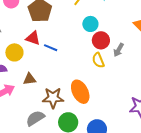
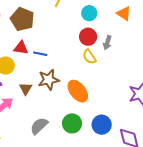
cyan circle: (90, 24) -> (89, 13), moved
brown triangle: (30, 79) -> (26, 89), turned -40
brown star: (53, 98) -> (49, 80), moved

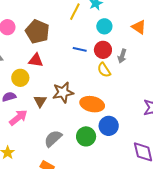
blue line: (40, 54) -> (80, 49), moved
orange ellipse: (78, 91) -> (92, 104), turned -40
blue circle: (102, 125) -> (109, 126), moved

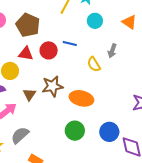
red circle: (103, 50) -> (49, 50), moved
blue circle: (109, 126) -> (109, 132), moved
gray semicircle: (53, 139) -> (20, 135), moved

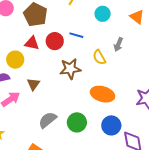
brown star: (53, 86) -> (70, 69), moved
orange ellipse: (81, 98) -> (103, 94), moved
gray semicircle: (20, 135) -> (48, 120), moved

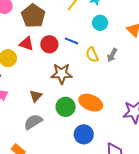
yellow semicircle: (99, 57) -> (92, 55), moved
brown triangle: (33, 84) -> (36, 96), moved
green circle: (77, 122) -> (66, 107), moved
blue circle: (111, 125) -> (84, 134), moved

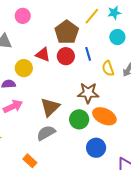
brown pentagon: (33, 16) -> (67, 32), moved
blue line: (71, 41) -> (88, 54), turned 48
brown star: (62, 74) -> (88, 93), moved
brown triangle: (36, 96) -> (50, 107), size x1.5

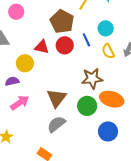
cyan circle: (117, 37) -> (106, 28), moved

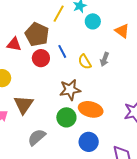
cyan circle: (106, 28) -> (93, 21), moved
red triangle: (42, 47) -> (14, 44), moved
brown triangle: (56, 98) -> (24, 105), moved

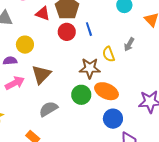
yellow semicircle: (85, 62) -> (109, 54), moved
blue circle: (89, 142) -> (113, 119), moved

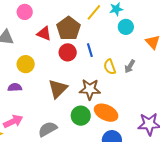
yellow semicircle: (109, 54) -> (110, 67), moved
purple semicircle: (10, 61) -> (15, 87), moved
brown triangle: (41, 75) -> (58, 89), moved
pink arrow: (15, 83) -> (13, 121), moved

